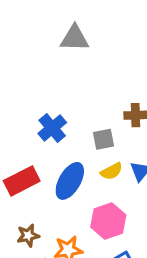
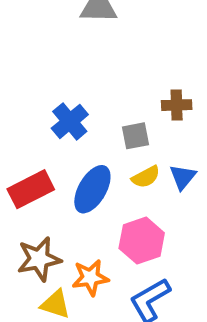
brown star: (28, 235) -> (39, 259), size x1.5

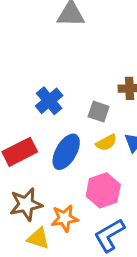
gray square: (136, 136) -> (99, 112), turned 30

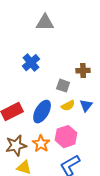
blue cross: (49, 101) -> (31, 63), moved
orange star: (65, 218) -> (41, 144), moved, turned -30

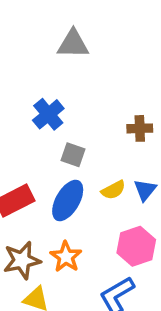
gray square: (63, 86) -> (73, 155), moved
pink hexagon: (66, 137) -> (136, 246), moved

